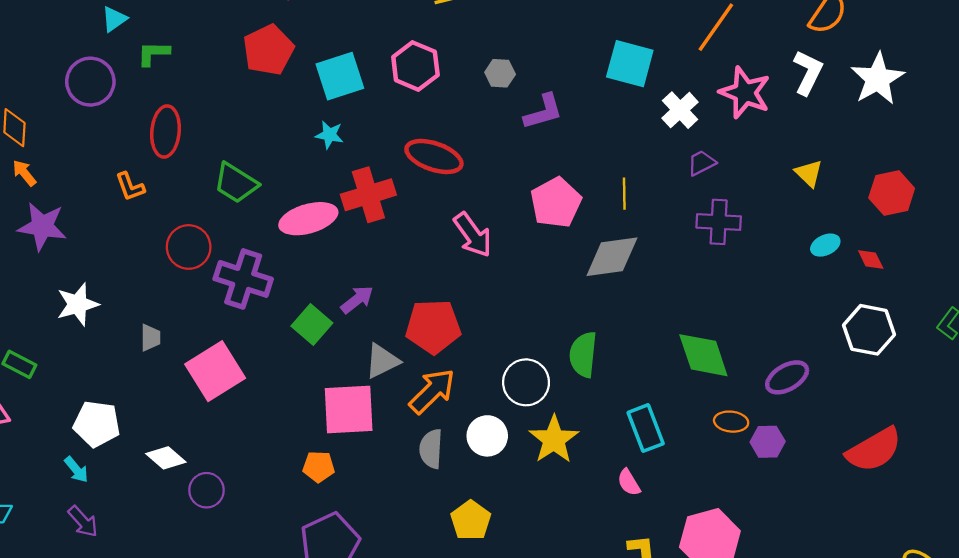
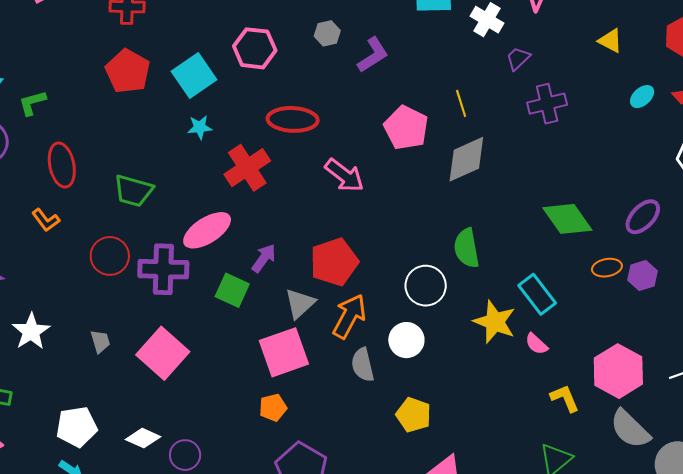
pink ellipse: (308, 219) -> (207, 230), moved
yellow star: (554, 439) -> (495, 322), moved

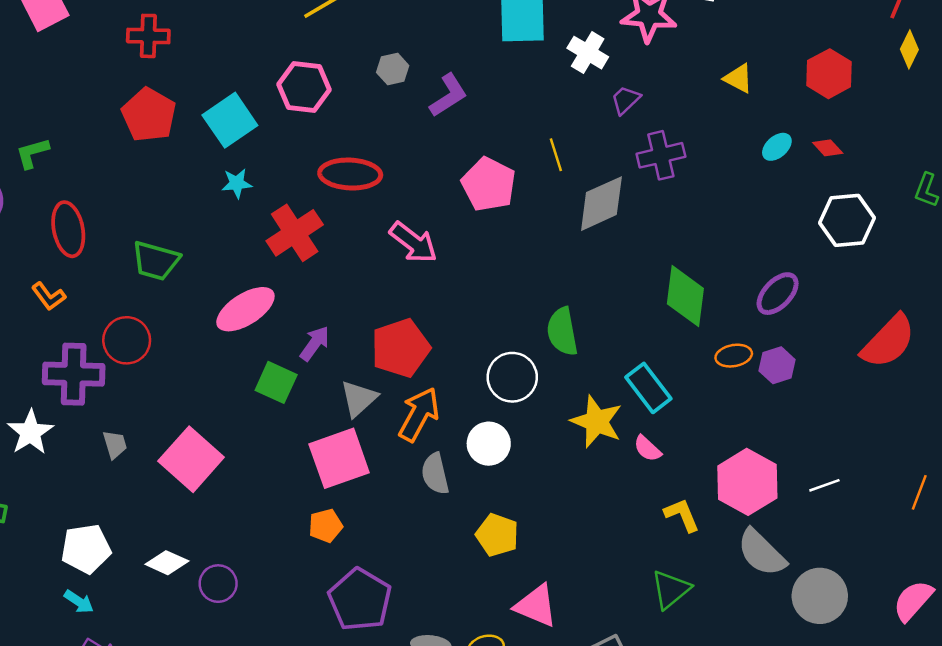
gray diamond: (466, 159) -> (601, 204), moved
green diamond: (567, 219) -> (685, 296), turned 42
purple cross: (163, 269) -> (74, 374), moved

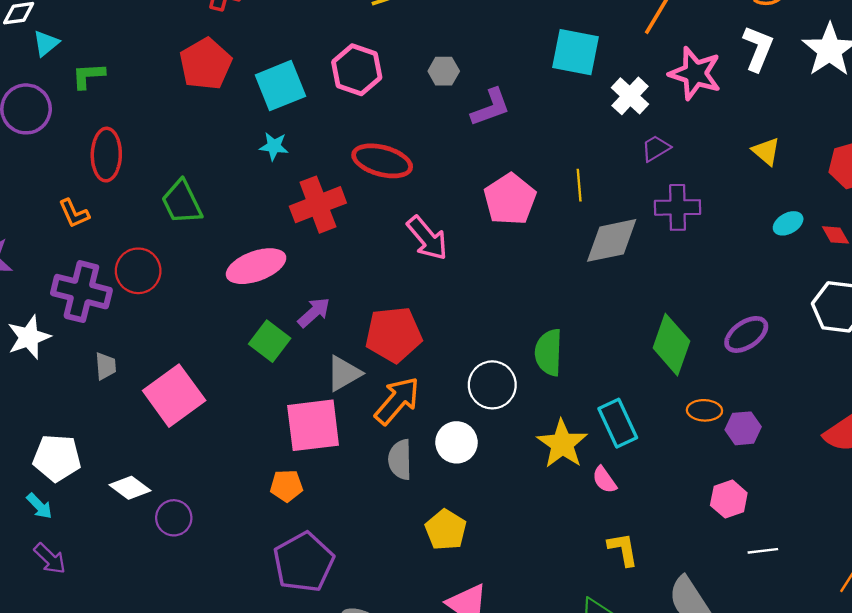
green trapezoid: (156, 261) -> (182, 202), turned 36
purple ellipse: (778, 294) -> (746, 334), moved
pink hexagon: (747, 482) -> (729, 499), moved, size x0.6

